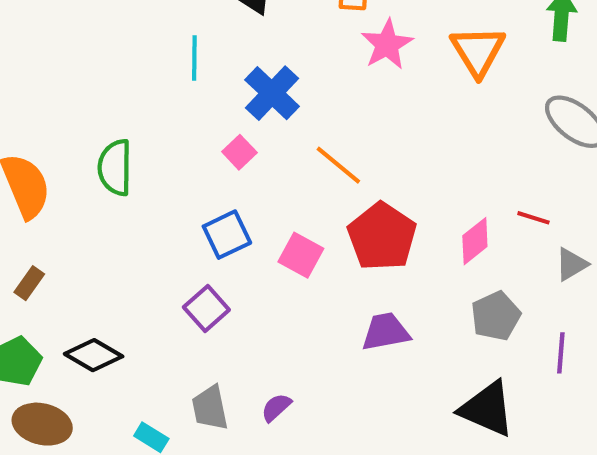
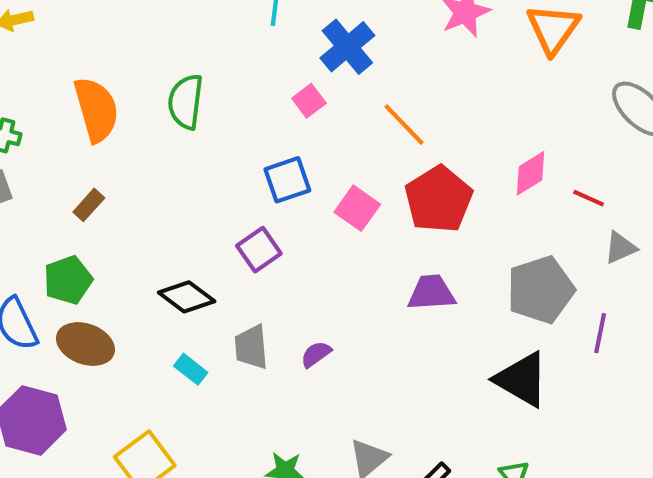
pink diamond: (475, 241) -> (530, 173), moved
gray pentagon: (496, 316) -> (541, 290), size x1.4
black diamond: (94, 355) -> (187, 297), moved

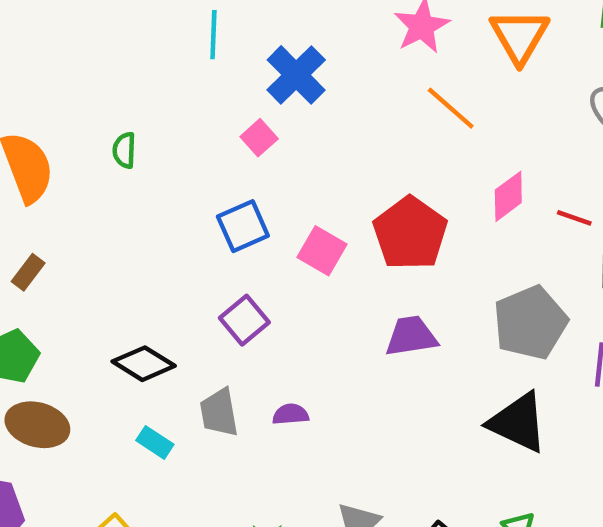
green semicircle: (186, 102) -> (124, 150), size x0.6
orange line: (404, 125) -> (451, 108), moved
purple square: (259, 250) -> (244, 320), moved
purple semicircle: (316, 354) -> (291, 414), turned 36

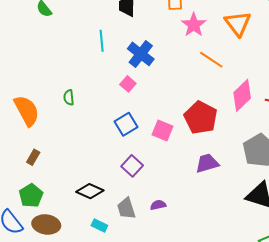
pink diamond: (508, 196) -> (242, 95), size x1.4

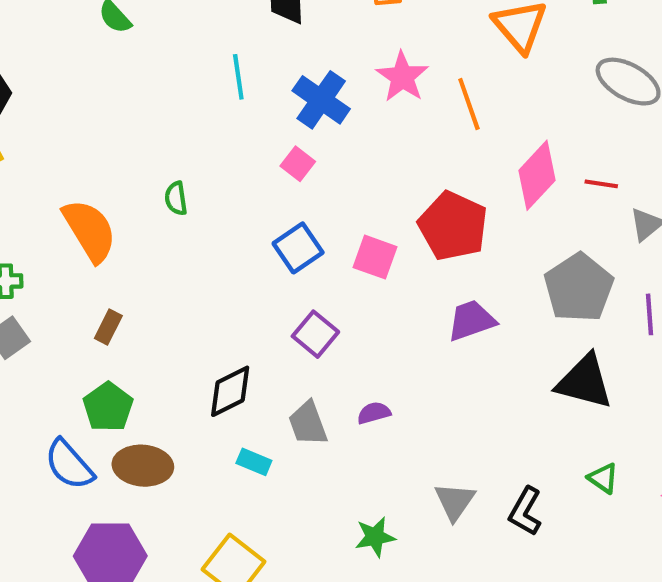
pink star: (194, 25) -> (402, 77), moved
orange line: (211, 60) -> (469, 104), turned 40
black diamond: (90, 191) -> (230, 391), turned -48

